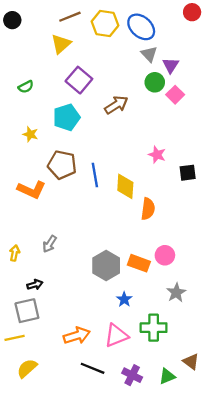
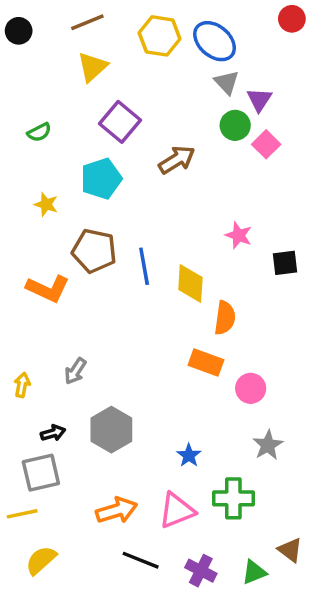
brown line: (70, 17) -> (87, 22), moved
orange rectangle: (139, 263) -> (206, 363), moved
gray hexagon: (106, 265) -> (111, 430), moved

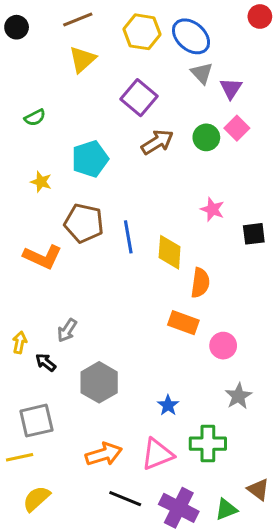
purple square: (120, 122) -> (139, 98), moved
green circle: (235, 125) -> (206, 137), moved
black arrow: (53, 433) -> (46, 362), moved, turned -125
purple cross: (201, 571) -> (179, 508), size x1.4

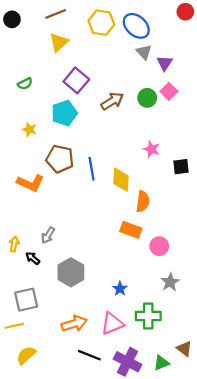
purple square: (139, 98) -> (76, 80), moved

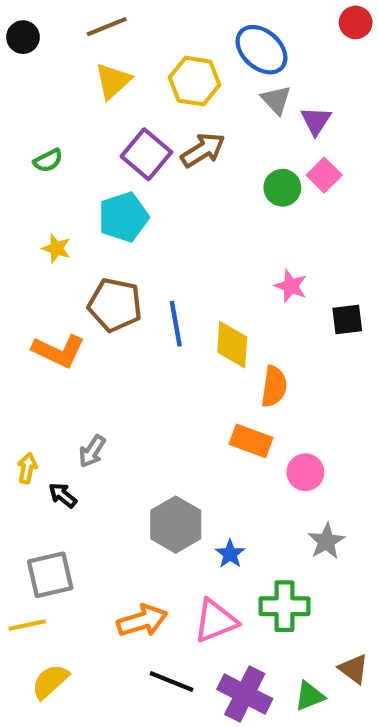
yellow hexagon: (101, 23) -> (195, 81), moved
brown arrow: (112, 101) -> (203, 150), moved
gray hexagon: (71, 272) -> (176, 525), moved

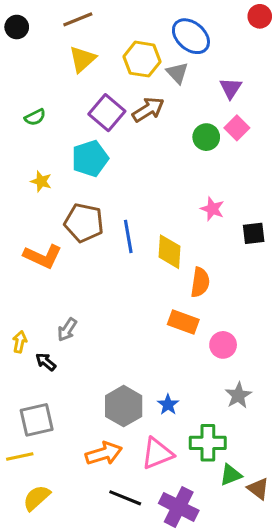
gray triangle: (276, 100) -> (177, 73), moved
gray hexagon: (176, 525) -> (124, 406), moved
green triangle: (310, 696) -> (231, 475), moved

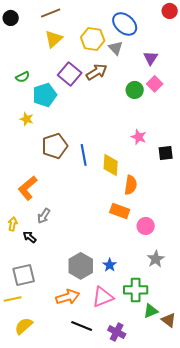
cyan pentagon: (90, 158) -> (45, 95), moved
brown pentagon: (84, 223) -> (55, 146), turned -30
orange L-shape: (43, 256) -> (28, 188), moved, turned 115
purple cross: (179, 507) -> (117, 332), size x0.7

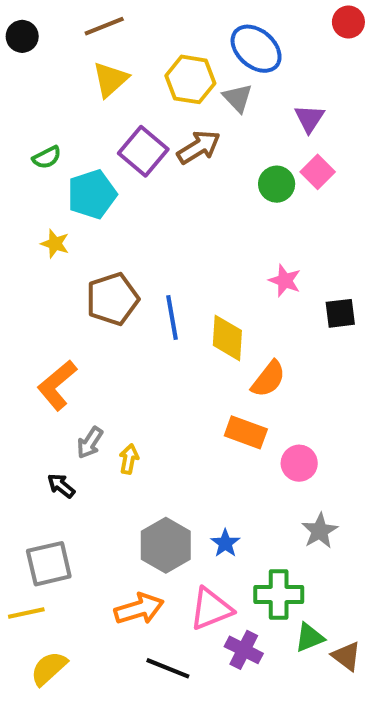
orange semicircle: (131, 185) -> (268, 379), turned 30
yellow arrow: (13, 224) -> (129, 459), moved
purple cross: (117, 332) -> (244, 650), moved

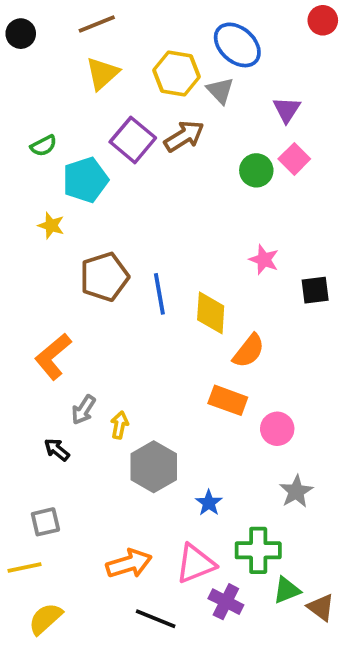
gray hexagon: (166, 545) -> (154, 467), moved
gray square: (49, 564) -> (45, 522), size x0.7

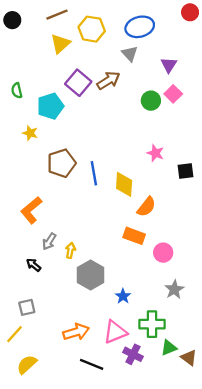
blue ellipse: (237, 45) -> (140, 27), turned -56
yellow hexagon: (177, 73) -> (92, 29), moved
green semicircle: (44, 146) -> (17, 91), moved, turned 104
yellow line: (25, 567) -> (15, 334), turned -36

